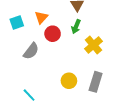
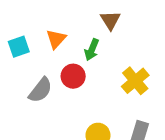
green arrow: (76, 27) -> (92, 50), moved
red circle: (53, 34) -> (73, 76), moved

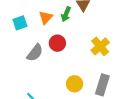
green arrow: (92, 50) -> (66, 14), moved

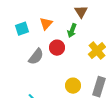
green arrow: (66, 14) -> (72, 31), moved

